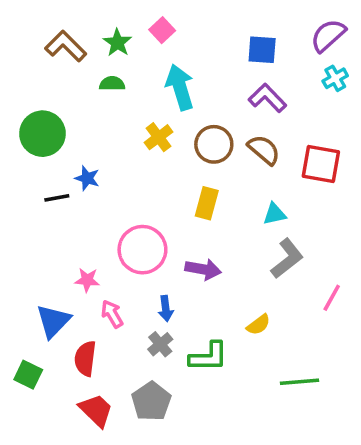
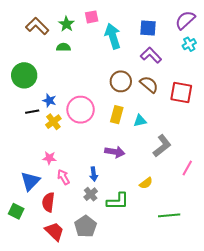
pink square: (162, 30) -> (92, 17), turned 32
cyan arrow: (180, 87) -> (113, 36), moved
yellow cross: (159, 137) -> (53, 122), moved
cyan triangle: (275, 214) -> (140, 121), moved
pink circle: (142, 250) -> (81, 110), moved

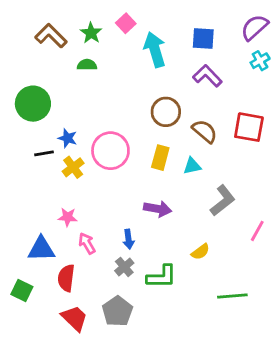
pink square: (92, 17) -> (126, 23), turned -32
brown semicircle: (149, 84) -> (205, 131), moved
blue triangle: (30, 181) -> (41, 249), turned 45

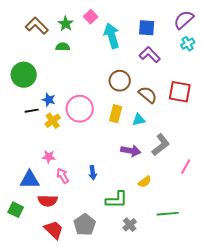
purple arrow: (158, 209) -> (131, 151), moved
gray cross: (124, 267) -> (130, 225), moved
red semicircle: (66, 278) -> (48, 201), turned -96

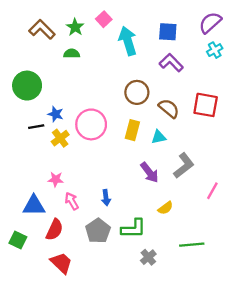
purple arrow: (131, 151) -> (149, 172), turned 42
red semicircle: (48, 201) -> (54, 230), turned -66
gray pentagon: (85, 225) -> (98, 231), moved

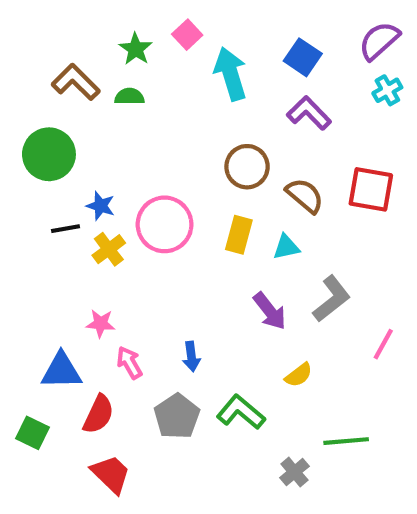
brown L-shape: (42, 29) -> (76, 82), moved
blue square: (168, 32) -> (303, 57), turned 30
green L-shape: (133, 229) -> (241, 412), turned -140
gray cross: (148, 257) -> (294, 472), moved

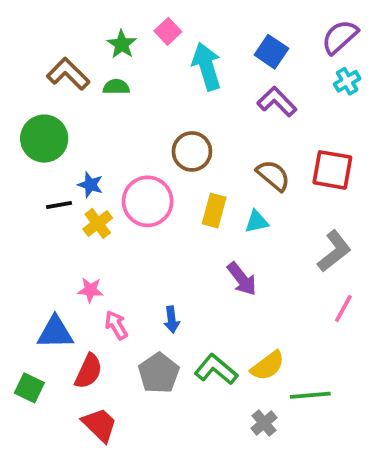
brown circle: (247, 167) -> (192, 151), moved
gray L-shape: (332, 299) -> (334, 251), moved
yellow semicircle: (299, 375) -> (268, 366), moved, size x1.4

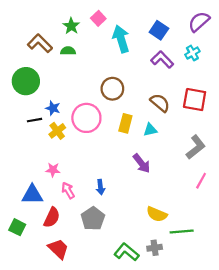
cyan cross: (347, 81) -> (192, 53), moved
yellow semicircle: (268, 366) -> (157, 214), turned 60
green L-shape: (216, 369) -> (126, 252), moved
gray cross: (264, 423) -> (155, 248), turned 32

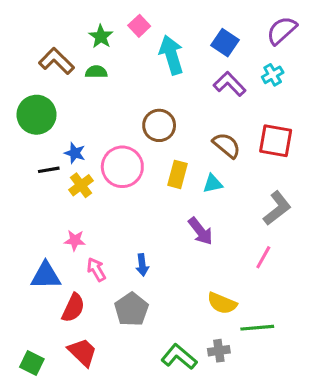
pink line: (201, 181) -> (263, 257), moved
green square: (17, 227) -> (32, 363), moved

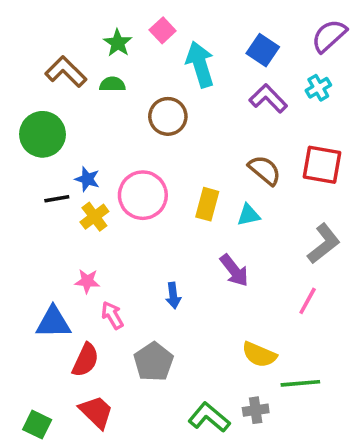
brown circle: (159, 125) -> (168, 116), moved
blue arrow: (142, 265) -> (173, 296), moved

